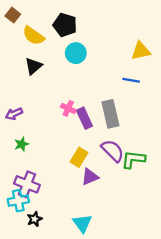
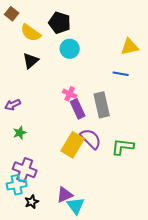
pink cross: (68, 108) -> (70, 94), moved
purple semicircle: (113, 151) -> (91, 139), moved
yellow rectangle: (79, 157) -> (73, 145), size x1.4
purple triangle: (90, 177) -> (65, 195), moved

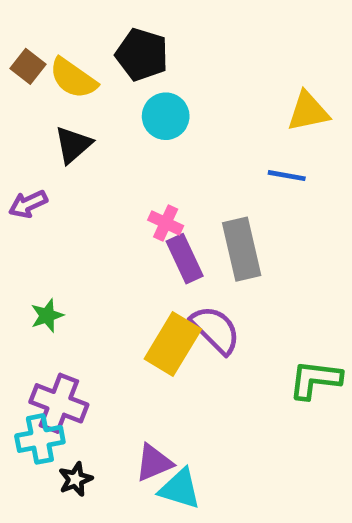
brown square: (12, 14) -> (28, 66), moved
purple arrow: (13, 105) -> (28, 204), moved
green L-shape: (123, 147) -> (315, 380), moved
cyan triangle: (76, 206) -> (180, 489), turned -36

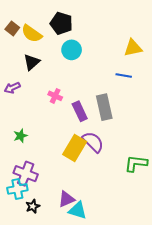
pink cross: (166, 223) -> (55, 96), moved

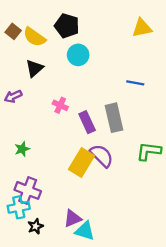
yellow triangle: (133, 48) -> (142, 28), moved
green L-shape: (136, 163) -> (149, 151), moved

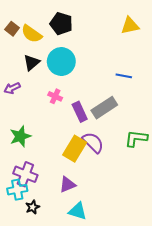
cyan circle: (78, 55) -> (61, 62), moved, size x1.4
gray rectangle: (114, 118) -> (104, 108), turned 70
green star: (22, 149) -> (20, 136), size x1.5
purple triangle: (73, 218) -> (67, 185), moved

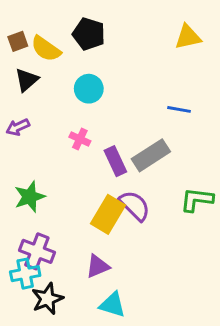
brown square: (12, 29) -> (18, 41), turned 32
cyan circle: (61, 62) -> (89, 89), size x0.7
black triangle: (32, 63) -> (27, 80), moved
black star: (33, 207) -> (47, 299), size x1.5

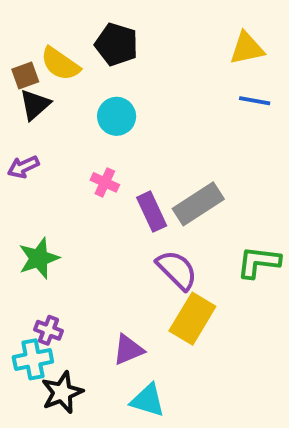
brown square: (18, 41) -> (25, 75), moved
blue line: (179, 109) -> (255, 101), moved
yellow rectangle: (108, 214) -> (192, 319), moved
purple cross: (37, 251) -> (49, 330), size x0.6

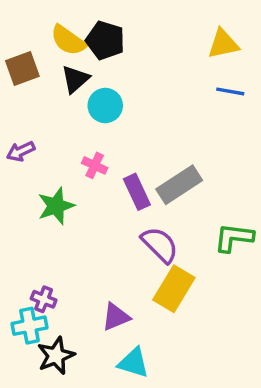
yellow semicircle: (60, 64) -> (68, 40), moved
brown square: (25, 75) -> (22, 69), size x1.4
black triangle: (35, 105) -> (75, 79), moved
green star: (39, 258) -> (56, 206), moved

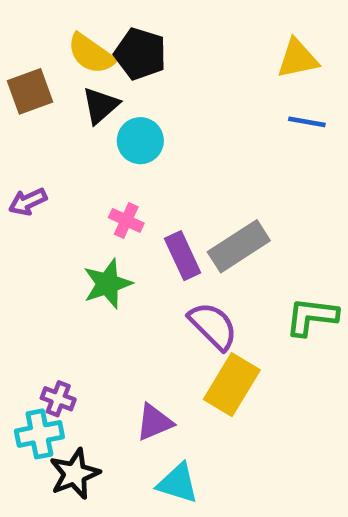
green star: (56, 206) -> (107, 284), moved

